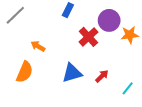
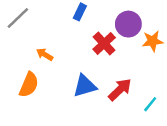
red arrow: (102, 76) -> (120, 90), size x1.5

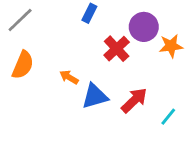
orange arrow: (45, 54) -> (69, 77), moved
orange semicircle: (29, 85) -> (23, 65), moved

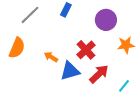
gray line: (20, 20) -> (30, 15), moved
orange star: (171, 46) -> (126, 45), moved
red cross: (117, 49) -> (86, 50), moved

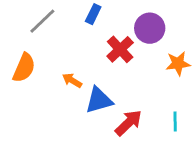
red cross: (86, 50) -> (120, 49), moved
red arrow: (99, 74) -> (129, 123), moved
cyan line: (124, 86) -> (175, 121), turned -40

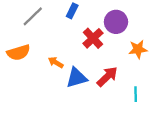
orange semicircle: (24, 68) -> (19, 53), turned 50
red arrow: (129, 123) -> (107, 77), moved

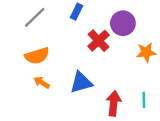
orange semicircle: (19, 53) -> (37, 56), moved
orange arrow: (56, 62) -> (42, 82), moved
red arrow: (107, 77) -> (114, 103), moved, turned -40

